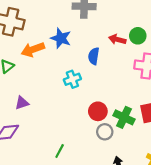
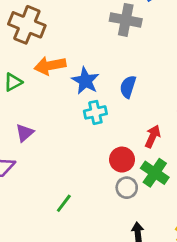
blue star: (61, 38) -> (85, 81), moved
red arrow: (117, 39) -> (153, 136), moved, turned 91
purple triangle: (22, 103) -> (25, 133), turned -32

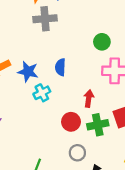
green cross: (155, 173) -> (98, 125), turned -30
gray circle: (127, 188) -> (77, 153), moved

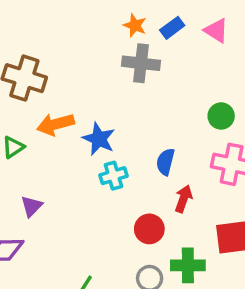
blue semicircle: (60, 67) -> (165, 162), moved
green cross: (98, 125) -> (188, 265), moved

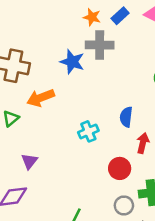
blue star: (99, 139) -> (72, 62), moved

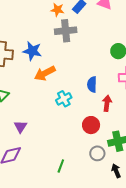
blue star: (72, 62) -> (32, 51), moved
orange arrow: (41, 98) -> (45, 73), moved

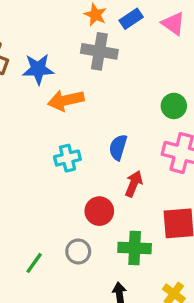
blue star: (32, 51) -> (38, 69), turned -30
orange arrow: (45, 73) -> (66, 100), moved
gray circle: (97, 153) -> (78, 251), moved

